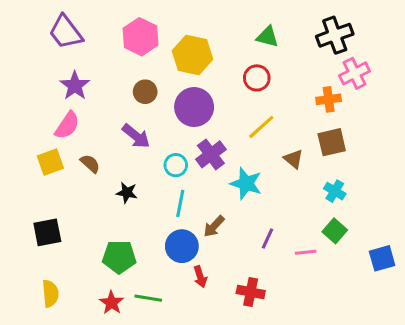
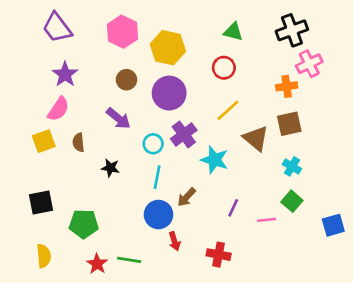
brown triangle: (293, 159) -> (256, 138), size x1.5
brown semicircle: (90, 164) -> (78, 142), turned -138
green pentagon: (119, 257) -> (84, 224), moved

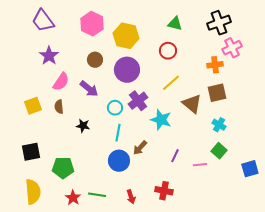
pink semicircle: (58, 109) -> (61, 82), moved
red arrow: (174, 241) -> (131, 197), moved
yellow semicircle: (44, 256) -> (33, 192), size x1.4

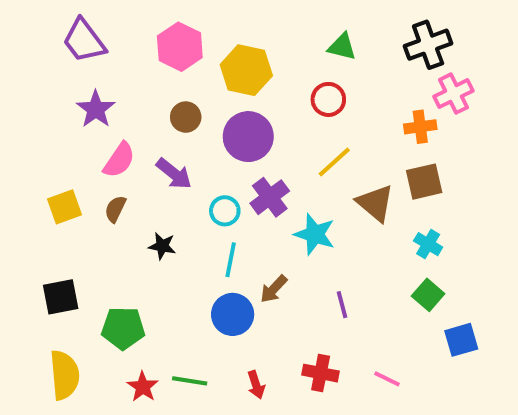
brown semicircle: (59, 107) -> (115, 209), turned 32
purple line: (175, 156) -> (342, 305), turned -40
pink line: (200, 165) -> (387, 379), moved, turned 32
blue square: (250, 169) -> (461, 340), moved

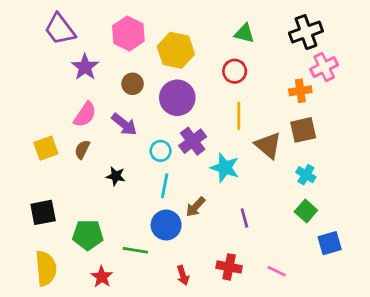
purple star: (96, 109) -> (85, 67), moved
yellow line: (334, 162) -> (239, 116), turned -48
green line: (190, 381) -> (135, 250), moved

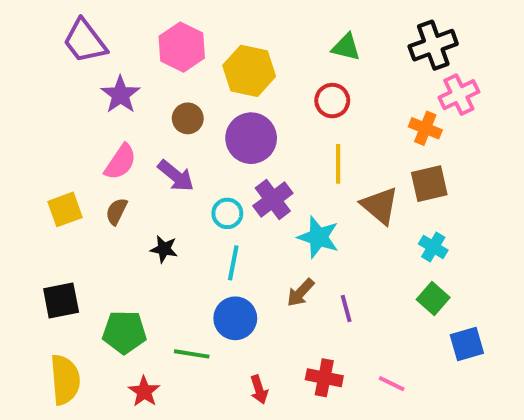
orange cross: (300, 91) -> (425, 128), turned 30
brown arrow: (195, 207) -> (301, 293), moved

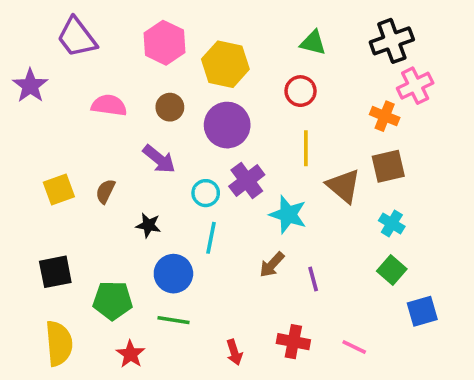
purple star: (120, 95) -> (30, 86), moved
pink semicircle: (120, 162) -> (109, 105), moved, turned -116
blue circle: (235, 318) -> (173, 274), moved

